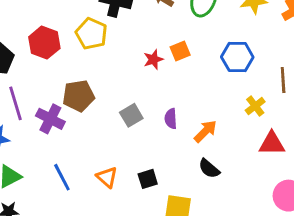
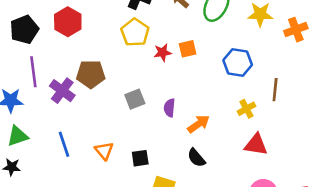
yellow pentagon: (91, 34) -> (135, 33), moved

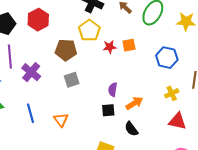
brown pentagon: (91, 74) -> (66, 50), moved
gray square: (135, 99) -> (72, 80), moved
black square: (140, 158) -> (108, 110), moved

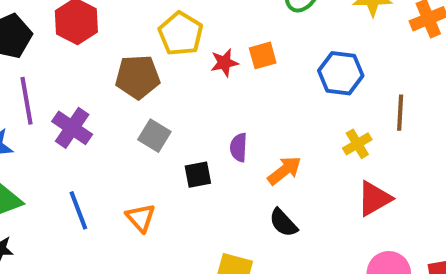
gray square: (72, 80) -> (154, 136), turned -35
black square: (108, 110) -> (198, 175), moved
red triangle: (178, 121) -> (374, 198), turned -36

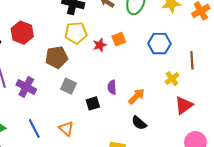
yellow pentagon: (181, 34) -> (76, 33), turned -30

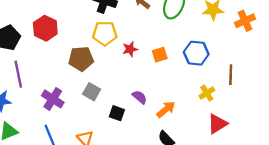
orange square: (119, 39) -> (160, 55), moved
purple cross: (26, 87) -> (53, 99), moved
purple semicircle: (112, 87) -> (140, 97), turned 128
black square: (93, 103) -> (117, 113), turned 32

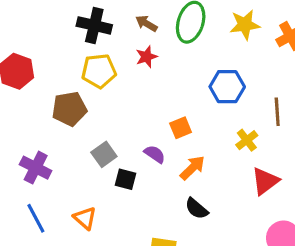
red star: (130, 49) -> (147, 57), moved
orange square: (160, 55) -> (181, 128), moved
gray square: (92, 92) -> (104, 154), moved, turned 30

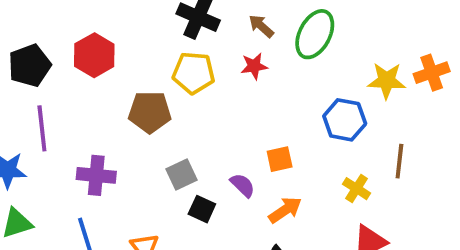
yellow star: (245, 25) -> (387, 81), moved
yellow cross: (247, 140) -> (357, 189), turned -30
purple cross: (36, 168) -> (96, 175), turned -32

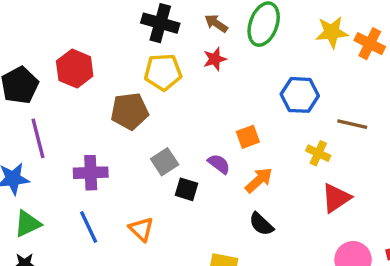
orange cross: (432, 73) -> (370, 44), turned -36
yellow star: (387, 81) -> (332, 32), moved
brown line: (399, 161) -> (352, 124), turned -76

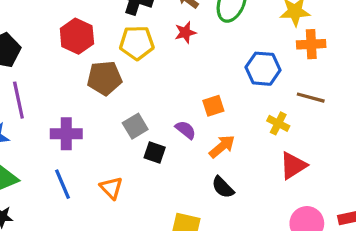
orange cross: (370, 44) -> (311, 44), moved, turned -32
red hexagon: (75, 69) -> (77, 36), moved

